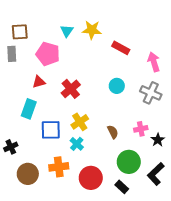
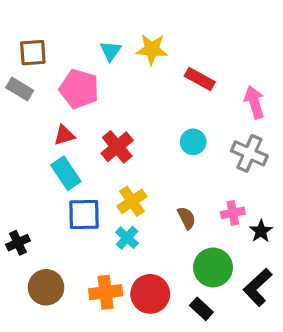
gray rectangle: (12, 54) -> (20, 89), turned -56
cyan rectangle: (29, 109) -> (66, 173), moved, turned -54
orange cross: (59, 167) -> (106, 292), moved

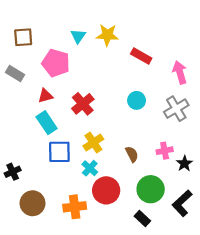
gray rectangle: (20, 89) -> (15, 74), moved
gray cross: (249, 153) -> (176, 109), turned 35
red circle: (150, 294) -> (106, 190), moved

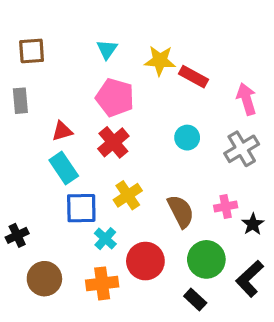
yellow star: (107, 35) -> (160, 61), moved
pink pentagon: (56, 63) -> (115, 97), moved
gray rectangle: (15, 74) -> (20, 101), turned 54
brown semicircle: (132, 154) -> (181, 211), size x1.5
cyan cross: (90, 168) -> (105, 239), moved

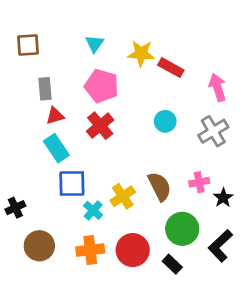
gray rectangle: (20, 101) -> (45, 89), moved
yellow cross: (128, 195) -> (123, 196), moved
red circle: (145, 261) -> (133, 250), moved

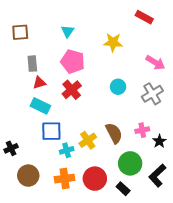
yellow star: (141, 53) -> (113, 42), moved
red rectangle: (171, 68) -> (144, 17), moved
pink arrow: (218, 87) -> (155, 63), turned 138
cyan rectangle: (56, 148) -> (40, 106), turned -30
cyan cross: (93, 210) -> (67, 150), turned 32

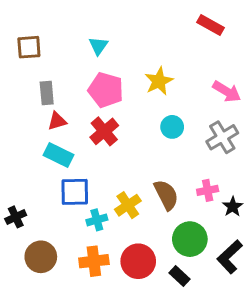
yellow star: (113, 42) -> (159, 81), moved, turned -30

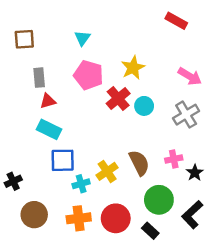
red cross: (104, 131) -> (118, 99), moved

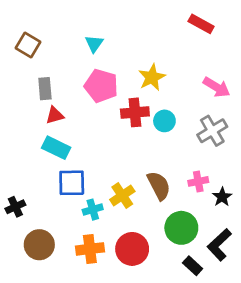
brown square: (24, 39) -> (28, 45), turned 35
red cross: (118, 99) -> (135, 112), turned 35
black rectangle: (150, 231) -> (193, 266), moved

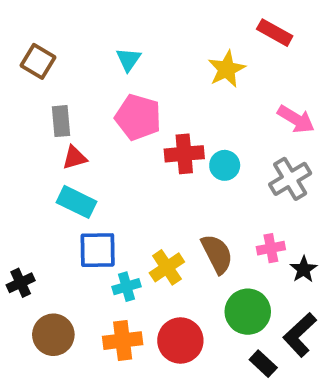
yellow star: (152, 77) -> (227, 69), moved

